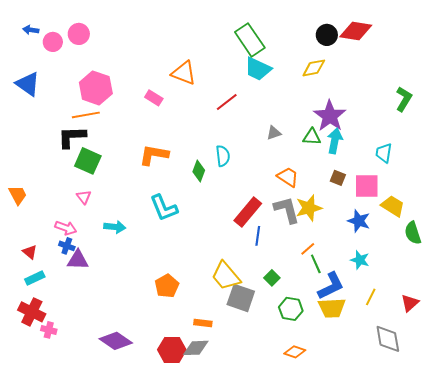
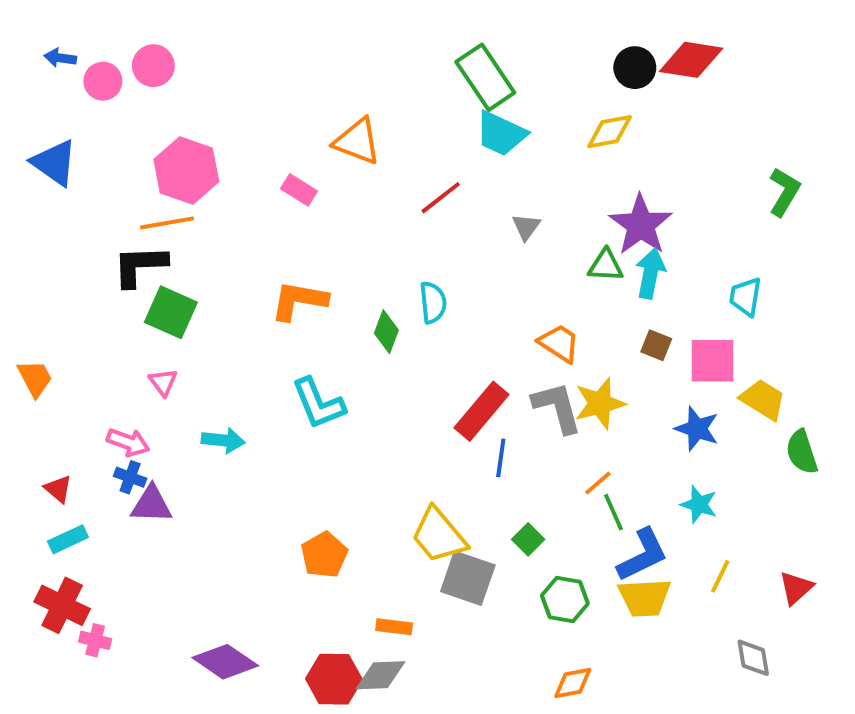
gray triangle: (274, 133) -> (526, 227), moved, turned -35
gray diamond: (388, 339) -> (753, 658), size x0.7
orange diamond: (295, 352) -> (573, 683), turned -30

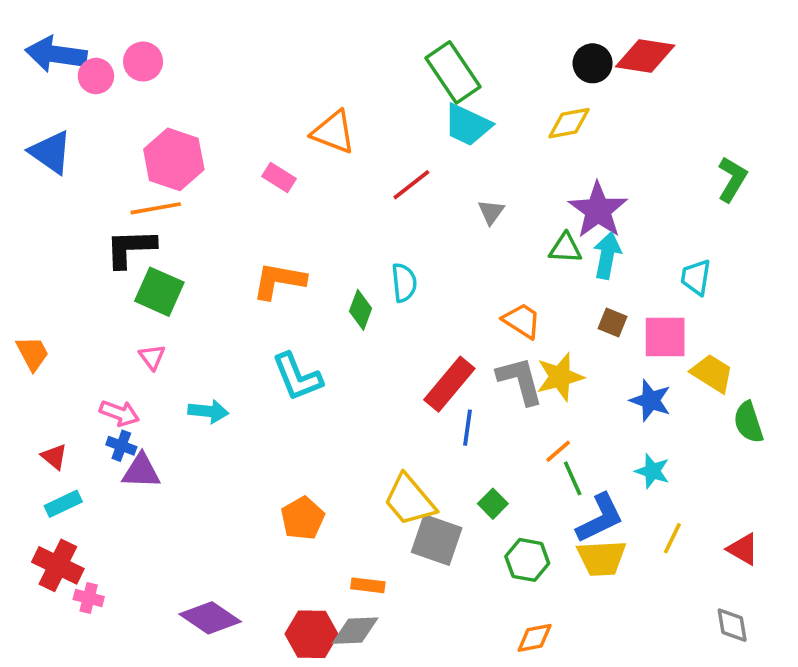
blue arrow: (60, 58) -> (56, 54), size x2.0
red triangle: (796, 588) -> (743, 549), turned -48
gray diamond: (753, 658) -> (732, 625), moved

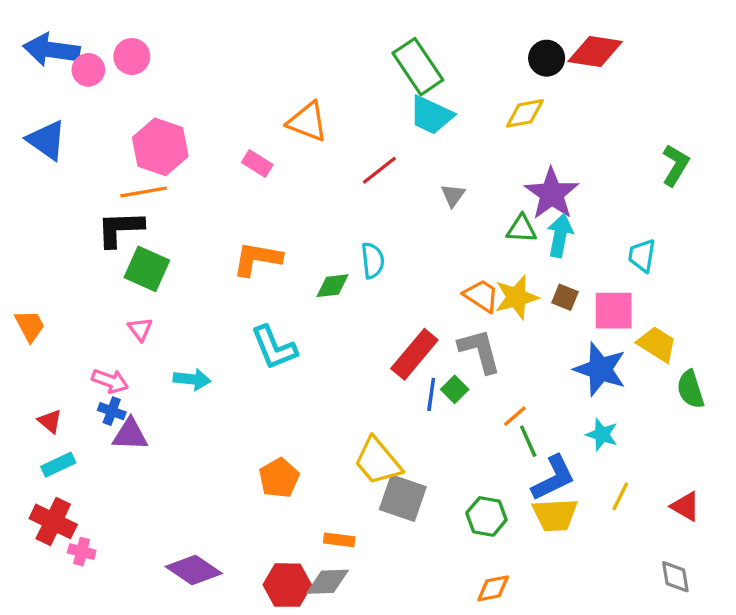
green diamond: (361, 310) -> (333, 286), turned 63
yellow star: (560, 377) -> (517, 297), moved
blue star: (651, 400) -> (600, 369), size x1.4
green square: (493, 504) -> (455, 389), moved

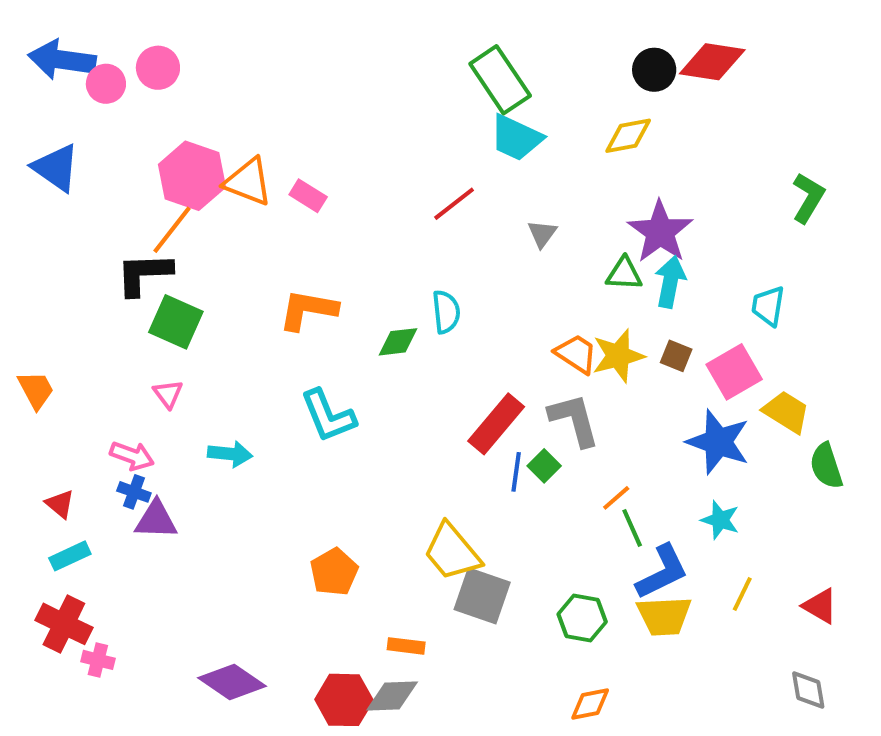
orange triangle: (307, 122) -> (248, 182), moved
orange line: (144, 192) -> (172, 230), turned -42
pink square: (614, 311) -> (734, 372), turned -30

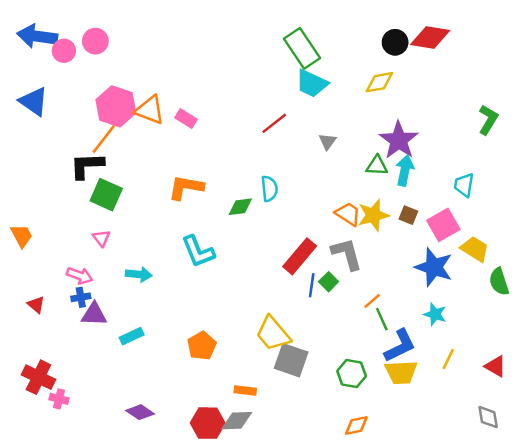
blue cross: (134, 492) -> (81, 297), turned -30
cyan rectangle: (70, 556) -> (132, 336), moved
purple diamond: (232, 682) -> (140, 412), size x0.7

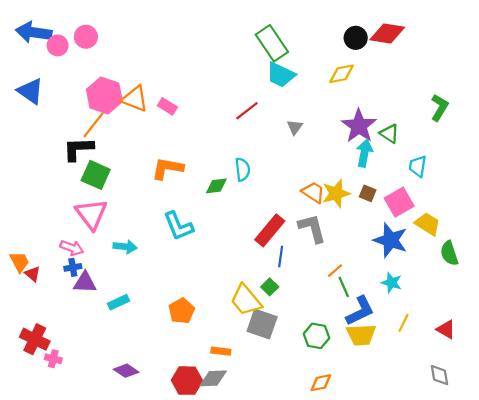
green triangle: (377, 166) -> (389, 134), moved, turned 30
orange trapezoid: (22, 236) -> (20, 262), moved
pink triangle: (101, 238) -> (91, 214), size x2.0
green square: (329, 282) -> (270, 287), moved

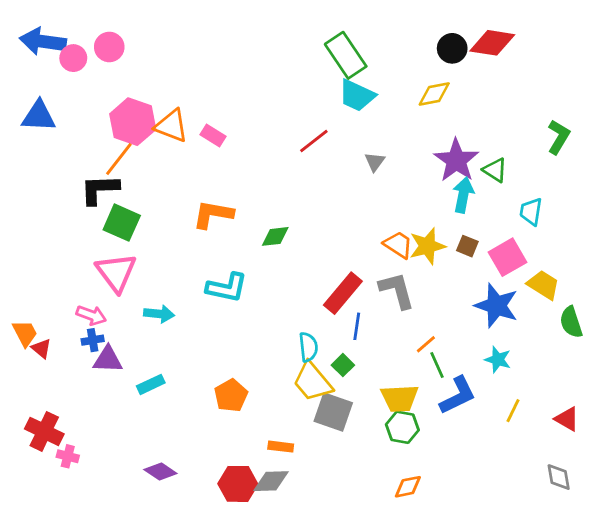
blue triangle: (30, 91) -> (39, 116), turned -32
cyan semicircle: (243, 169) -> (308, 347), moved
cyan L-shape: (178, 226) -> (227, 288), turned -56
yellow trapezoid: (361, 335) -> (400, 398), moved

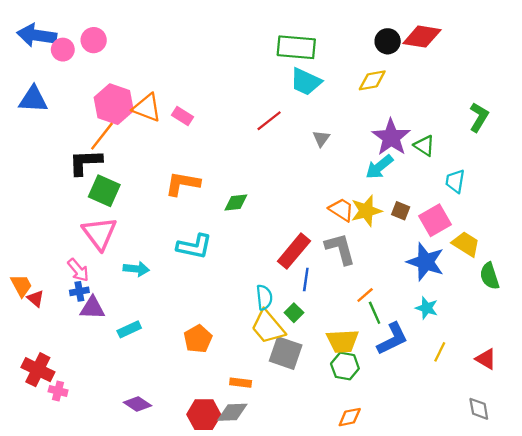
green rectangle: (346, 55) -> (296, 47), turned -51
cyan arrow: (463, 195) -> (379, 167), moved, turned -140
pink arrow: (91, 315) -> (78, 270), turned 30

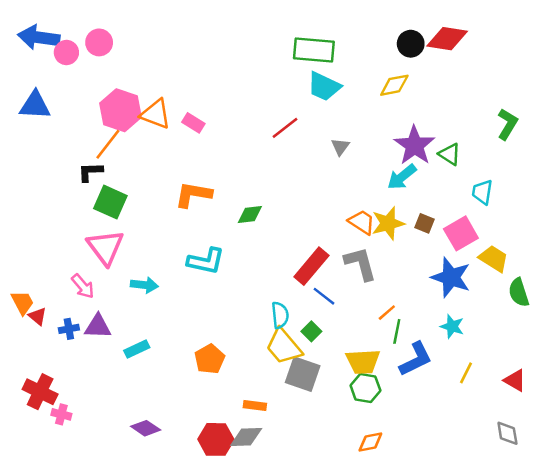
black L-shape: (85, 162) -> (90, 172), size x0.7
blue line: (306, 280) -> (324, 296), turned -60
blue cross: (79, 291) -> (69, 329), moved
green line: (375, 313) -> (397, 331), turned 35

